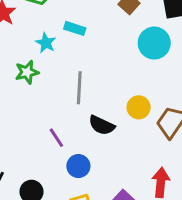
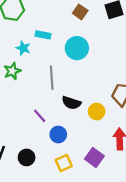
cyan circle: (154, 43) -> (77, 48), moved
yellow circle: (139, 107) -> (97, 112), moved

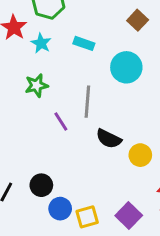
cyan star: (23, 48) -> (41, 43), moved
purple line: (40, 116) -> (61, 121), moved
blue circle: (58, 135) -> (60, 209), moved
black circle: (27, 157) -> (41, 185), moved

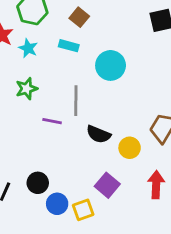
brown square: (138, 20) -> (79, 17), moved
purple line: (61, 121) -> (52, 121), turned -42
purple square: (129, 216) -> (107, 185), moved

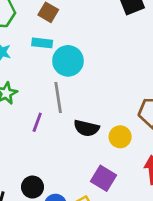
cyan circle: (111, 65) -> (68, 61), moved
purple line: (52, 121) -> (37, 122), turned -72

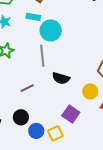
purple line: (37, 122) -> (27, 88), moved, turned 40
yellow circle: (120, 137) -> (90, 91), moved

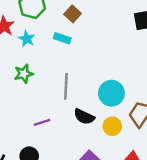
cyan circle: (51, 30) -> (111, 93), moved
yellow circle: (90, 91) -> (112, 126), moved

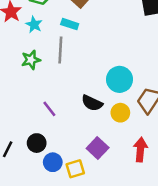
gray line: (66, 86) -> (60, 50), moved
purple line: (42, 122) -> (49, 109), turned 70

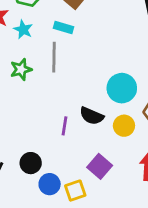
purple line: (49, 109) -> (64, 126), moved, turned 49

